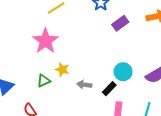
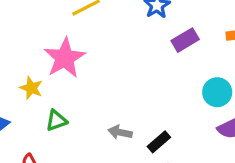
yellow star: (62, 69) -> (31, 88), moved
cyan circle: (123, 72) -> (217, 92), moved

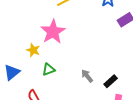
gray arrow: (120, 132) -> (87, 76), turned 40

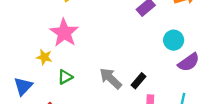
gray arrow: (87, 76) -> (111, 78), size x1.5

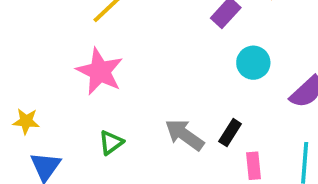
cyan circle: (174, 40) -> (253, 63), moved
yellow star: (44, 57) -> (26, 121), moved

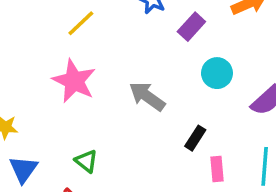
gray arrow: (184, 135) -> (147, 96), moved
green triangle: (111, 143) -> (86, 161), moved, turned -45

